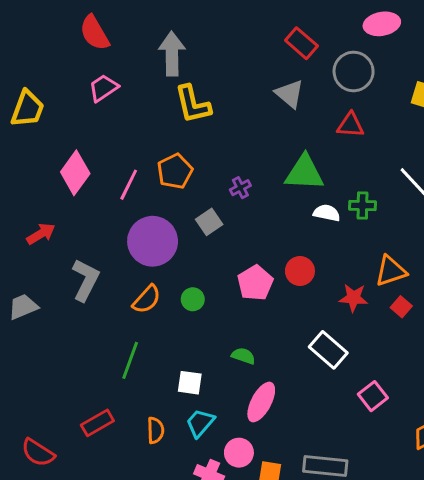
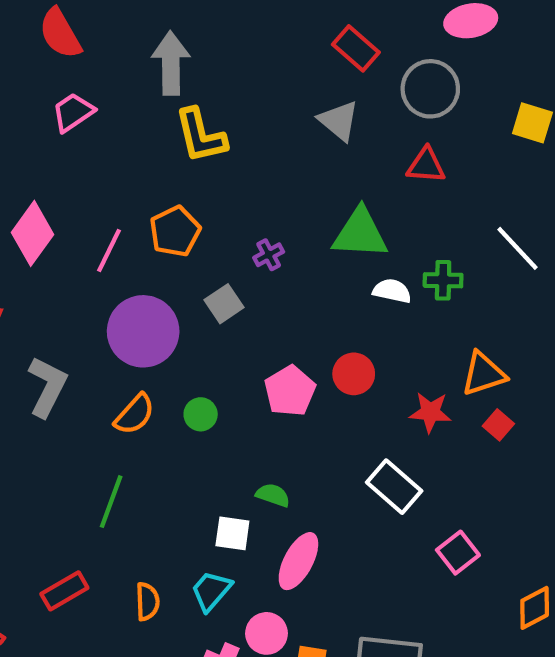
white square: (190, 383) -> (232, 533), moved

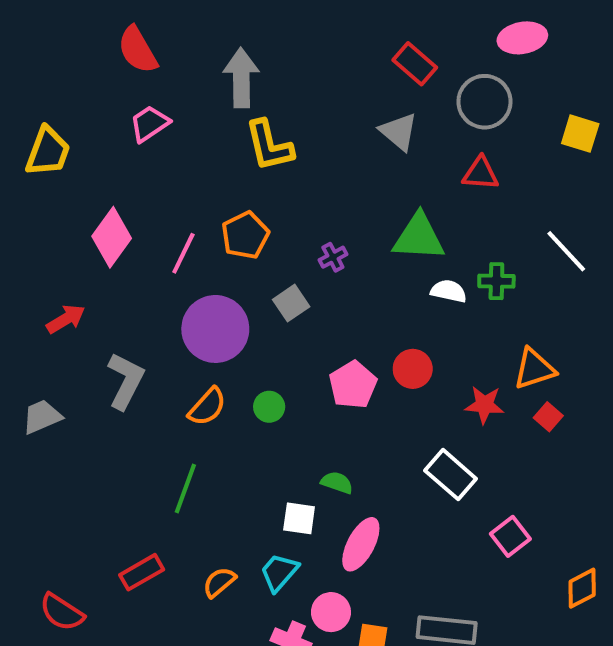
orange semicircle: (147, 602) -> (219, 582), turned -128

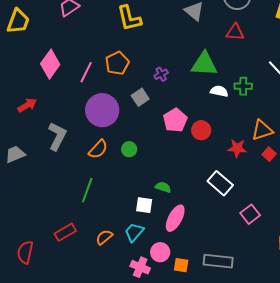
pink pentagon: (353, 385) -> (175, 120), moved
red semicircle: (62, 612) -> (25, 252), turned 70

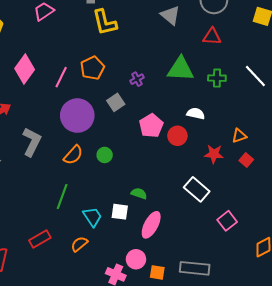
green cross: (243, 86) -> (217, 78), moved
white semicircle: (219, 91) -> (196, 114), moved
orange triangle: (262, 130) -> (239, 136), size x0.7
cyan trapezoid: (134, 232) -> (92, 217), moved, turned 105

